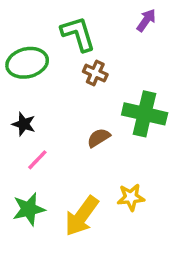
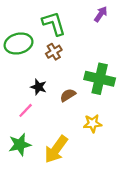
brown cross: (95, 73) -> (54, 52), moved, turned 35
black star: (24, 124) -> (38, 87), moved
yellow star: (131, 197) -> (93, 123), moved

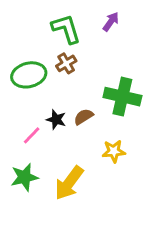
purple arrow: (101, 14) -> (111, 22), moved
green ellipse: (19, 43) -> (29, 75), moved
black star: (38, 87) -> (56, 120), moved

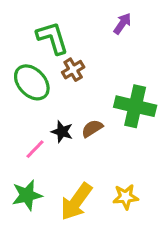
green L-shape: (66, 29) -> (52, 38), moved
green ellipse: (29, 75) -> (32, 82), turned 60
yellow star: (114, 151) -> (126, 197), moved

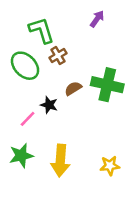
brown semicircle: (92, 128) -> (73, 88), moved
yellow star: (126, 197) -> (110, 166), moved
yellow arrow: (76, 202) -> (60, 161), turned -32

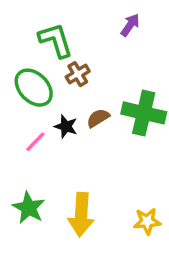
black star: (49, 105) -> (66, 127), moved
pink line: (28, 119) -> (35, 142), moved
green star: (21, 156) -> (29, 208), turned -30

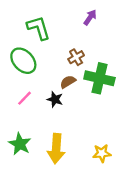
brown cross: (78, 74) -> (76, 57), moved
black star: (66, 127) -> (55, 99), moved

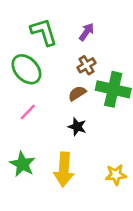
purple arrow: (90, 17) -> (86, 32), moved
black star: (55, 99) -> (77, 127), moved

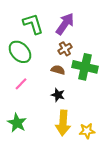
purple arrow: (86, 32) -> (65, 24), size x1.6
brown semicircle: (77, 93) -> (58, 70), turned 48
yellow arrow: (64, 169) -> (63, 123), moved

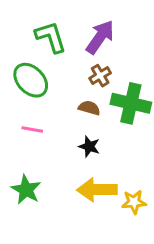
pink line: (21, 84) -> (32, 130), turned 56
yellow arrow: (63, 123) -> (97, 190), turned 85

